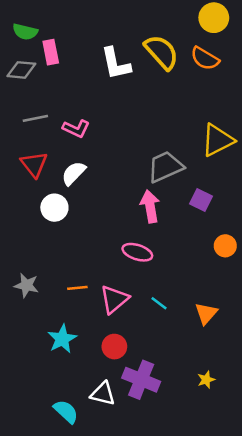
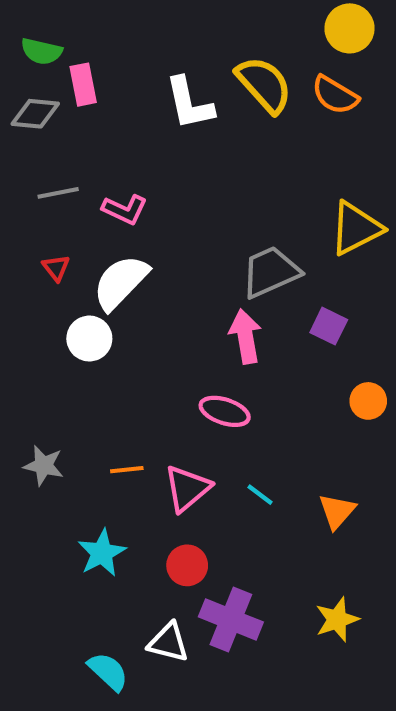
red triangle: (34, 164) -> (56, 268), size x0.6
white semicircle: (74, 173) -> (121, 282), size x1.4
yellow star: (206, 380) -> (337, 619), size x1.5

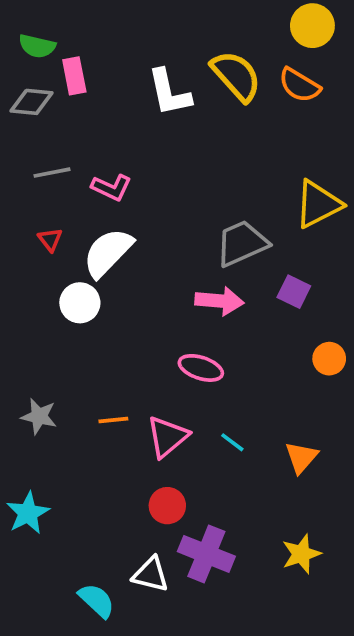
pink arrow: (245, 336) -> (219, 301), turned 105
cyan star: (102, 553) -> (28, 513), moved

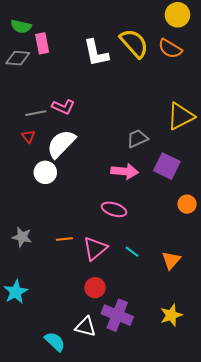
gray line: (52, 173) -> (36, 113), moved
gray trapezoid: (242, 243) -> (137, 139), size x0.7
purple square: (294, 292) -> (167, 166), size x1.4

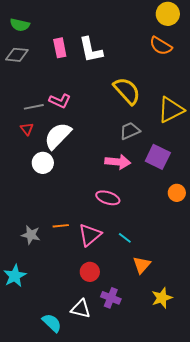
pink rectangle: (42, 43) -> (60, 48), moved
yellow semicircle: (134, 43) -> (127, 91), moved
gray star: (22, 237) -> (31, 235), moved
orange triangle: (171, 260) -> (142, 265), moved
purple cross: (117, 315) -> (111, 298), size x0.7

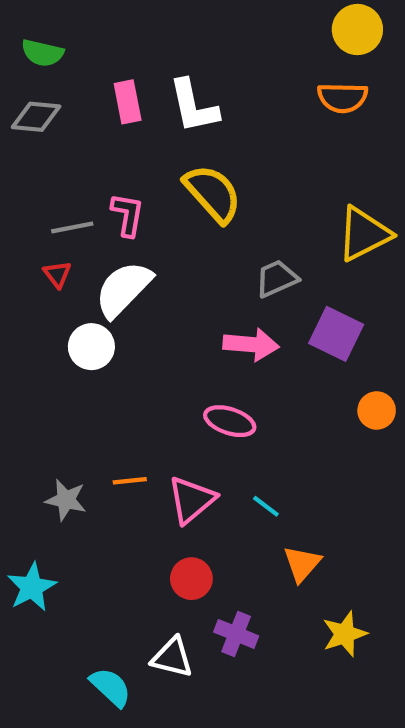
orange semicircle: (161, 46) -> (343, 98), turned -30
yellow semicircle: (127, 91) -> (213, 193), moved
pink L-shape: (60, 101) -> (128, 215), turned -105

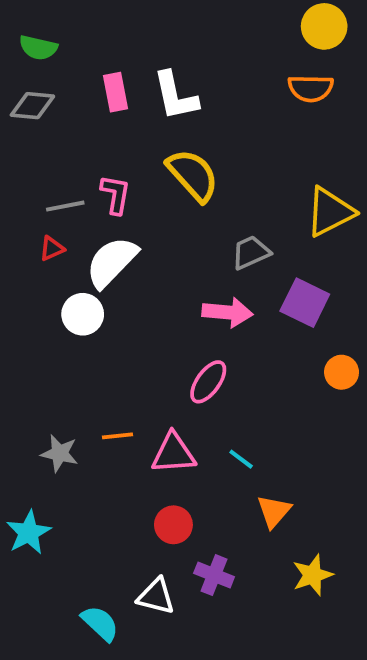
red triangle: (57, 274) -> (52, 249), turned 44
pink ellipse: (230, 421) -> (208, 382), turned -72
pink triangle: (191, 500) -> (173, 453), turned 36

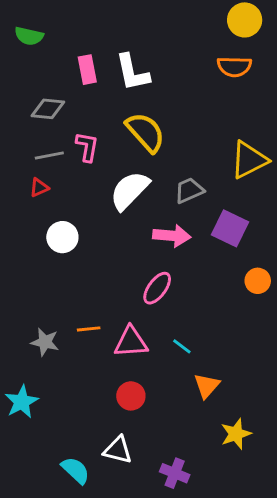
gray diamond: (32, 106) -> (48, 109), moved
white semicircle: (112, 262) -> (129, 190), moved
purple cross: (214, 575) -> (175, 473), moved

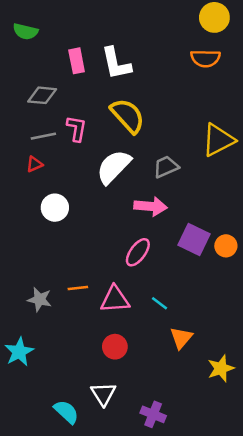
purple square: (230, 228) -> (194, 239), moved
yellow star: (236, 434) -> (221, 368), moved
white triangle: (118, 450) -> (103, 394), turned 44

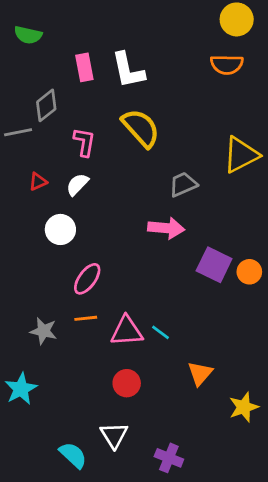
gray diamond: (42, 95) -> (46, 105), turned -44
gray line: (43, 136) -> (18, 132), moved
white semicircle: (114, 167) -> (77, 184), moved, size x0.6
pink ellipse: (138, 252) -> (87, 279), moved
cyan line: (160, 303) -> (161, 332), moved

